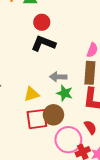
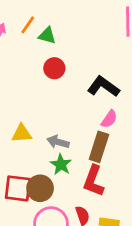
black L-shape: (43, 43) -> (103, 87), moved
yellow triangle: (32, 94) -> (22, 134), moved

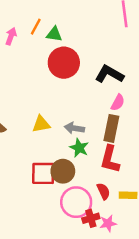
red circle: (54, 68) -> (64, 63), size x1.6

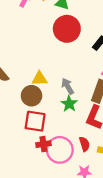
gray arrow: (74, 128) -> (68, 86), turned 42
brown circle: (63, 171) -> (32, 96), moved
red cross: (91, 218) -> (43, 144), moved

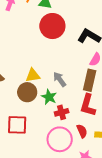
green star: (69, 104) -> (49, 97), moved
red square: (35, 121) -> (17, 125), moved
red cross: (43, 144) -> (62, 112), moved

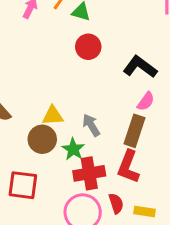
red circle: (52, 26) -> (88, 47), size x0.7
red cross: (62, 112) -> (89, 173), size x1.5

